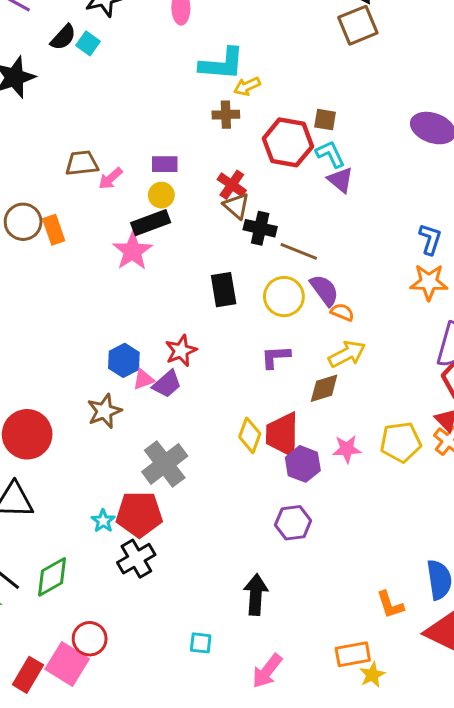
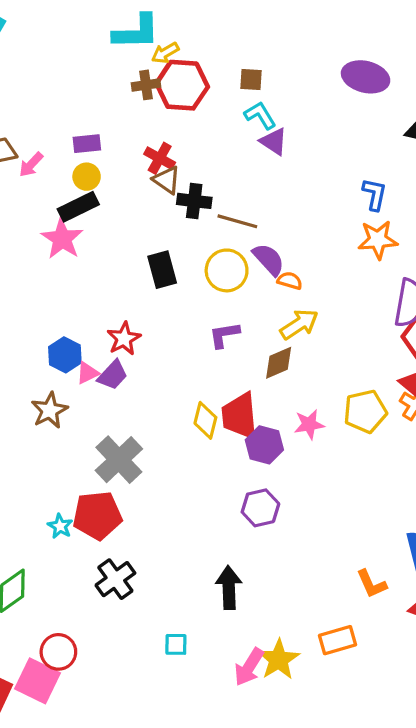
red hexagon: (288, 142) -> (182, 85), moved
black cross: (136, 559) -> (115, 579), moved
yellow star: (372, 675) -> (279, 660), moved, size x1.5

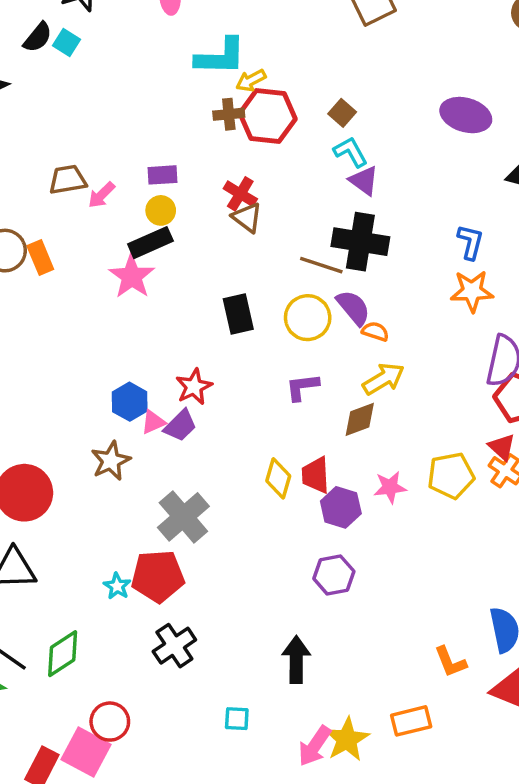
brown square: (251, 80) -> (342, 113), turned 35
black cross: (194, 201) -> (360, 242), moved, size x1.5
red trapezoid: (240, 416) -> (316, 475), size x0.7

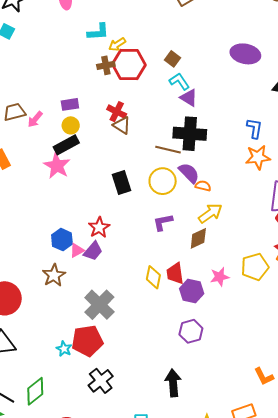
cyan L-shape: (220, 57) -> (98, 32), size x0.7

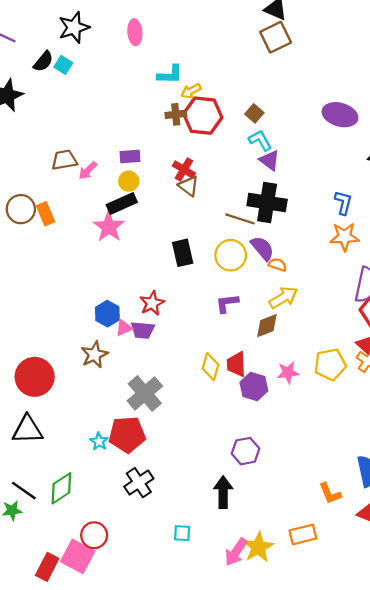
purple trapezoid: (93, 251) -> (143, 330), turned 50
purple hexagon: (191, 331) -> (246, 451), moved

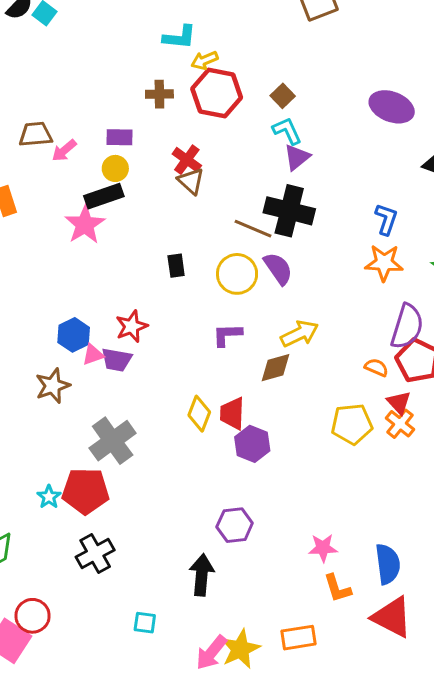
brown cross: (176, 114) -> (159, 94), moved
purple triangle: (270, 160) -> (297, 157), turned 40
black rectangle: (183, 253) -> (176, 266), size x0.7
orange semicircle: (278, 265) -> (376, 367), moved
pink star: (288, 373) -> (323, 548), moved

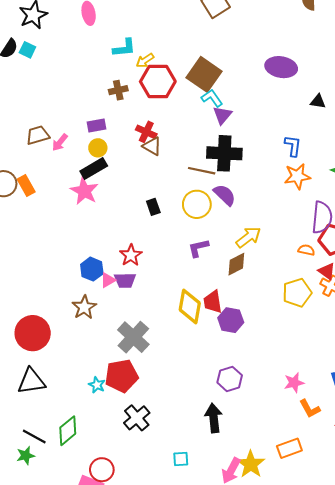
brown square: (283, 96) -> (204, 74), size x2.0
yellow diamond: (199, 414) -> (190, 306), size x1.4

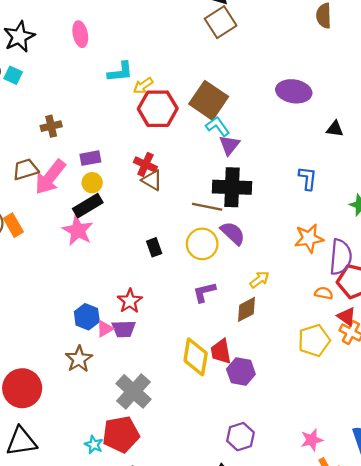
brown cross: (118, 90) -> (51, 126), moved
pink arrow: (60, 142) -> (50, 177), size x1.8
orange star: (297, 176) -> (309, 238), moved
yellow arrow: (248, 237) -> (260, 280), size x0.7

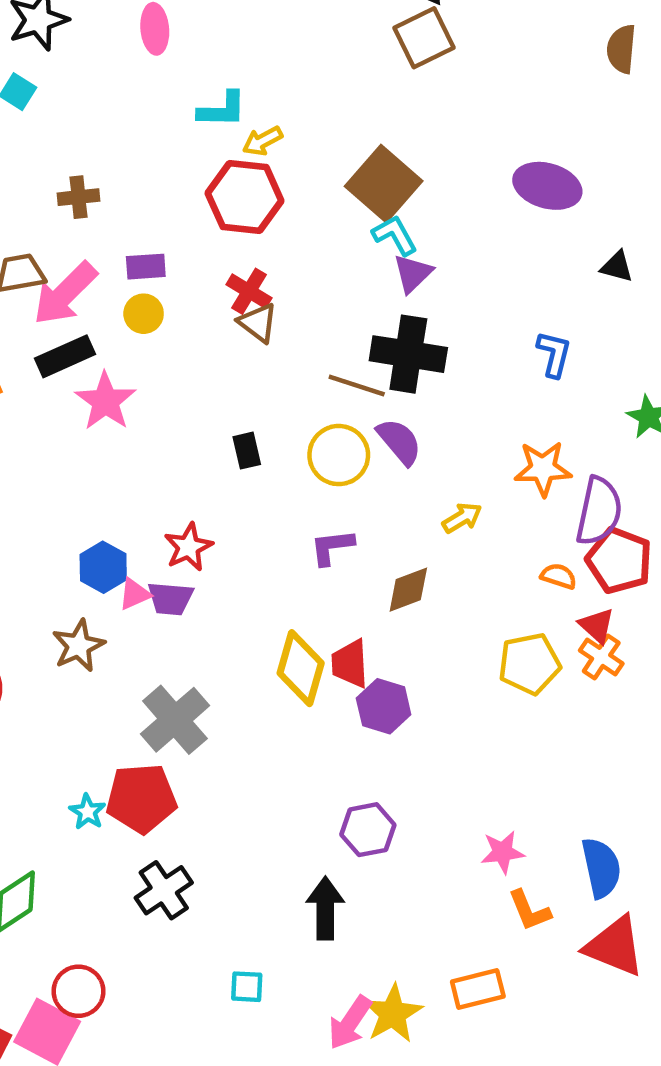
red hexagon: (158, 109) -> (245, 197), moved
black rectangle: (88, 206) -> (65, 356), moved
yellow arrow: (260, 280) -> (462, 518), moved

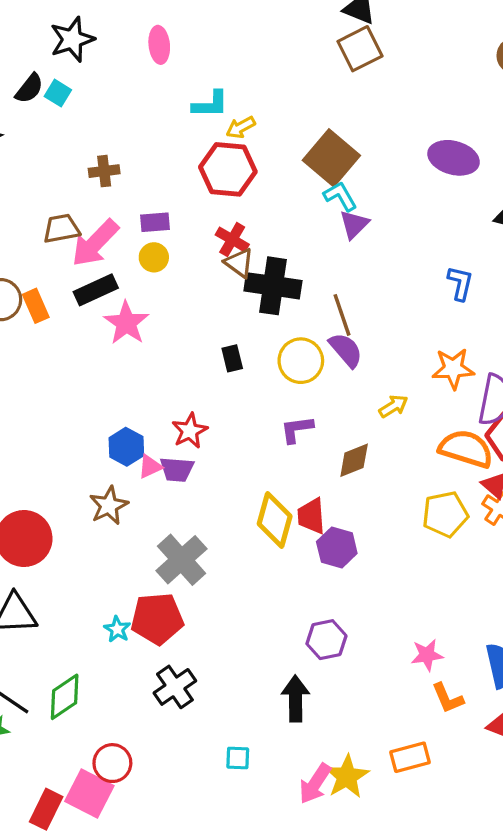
black cross: (408, 354) -> (273, 286), moved
brown line: (357, 385) -> (342, 315), moved, turned 54
orange semicircle: (559, 576) -> (466, 449), size x2.0

